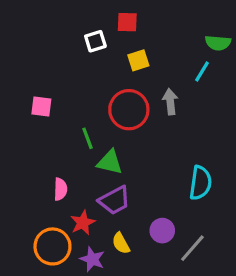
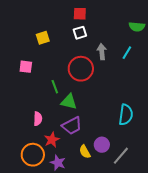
white square: (95, 41) -> (80, 33), moved
yellow square: (138, 60) -> (43, 38), moved
cyan line: (202, 71) -> (127, 53), moved
gray arrow: (170, 102) -> (102, 52), moved
yellow semicircle: (121, 243) -> (85, 152), moved

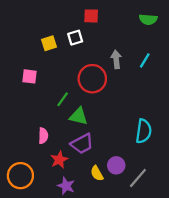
green semicircle: (137, 27) -> (148, 19), moved
white square: (80, 33) -> (75, 38), moved
green line: (55, 87) -> (63, 99), turned 56
orange circle: (33, 155) -> (20, 176), moved

